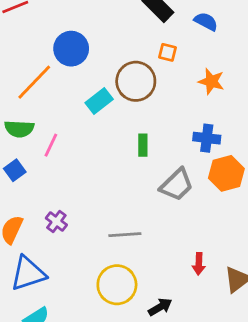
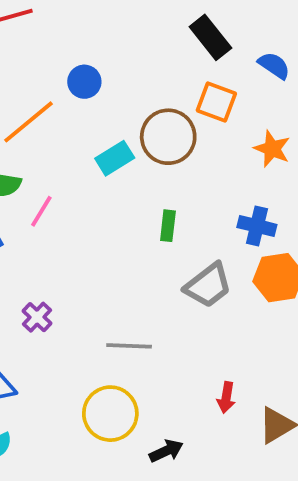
blue circle: (71, 49) -> (84, 82), size x0.7
orange square: (168, 52) -> (216, 102), size x1.5

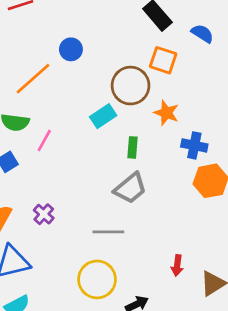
orange star: (272, 149) -> (166, 113), moved
cyan rectangle: (115, 158) -> (103, 116), moved
gray trapezoid: (208, 285) -> (130, 188), moved

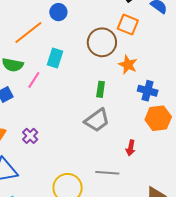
cyan rectangle: (103, 116) -> (55, 58), moved, turned -42
gray line: (108, 232) -> (107, 173), moved
red arrow: (177, 265) -> (131, 148), moved

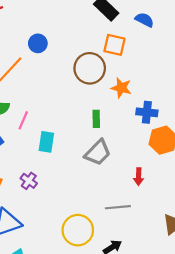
cyan rectangle: (55, 58) -> (46, 142), moved

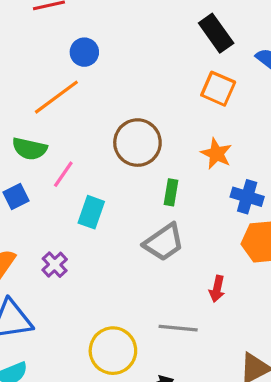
blue circle: (38, 43) -> (84, 52), moved
brown circle: (90, 68) -> (137, 143), moved

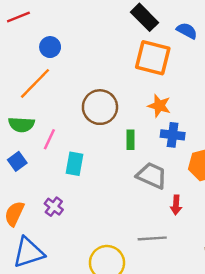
orange square: (218, 89) -> (153, 58), size x1.4
blue cross: (247, 197) -> (173, 135), moved
gray trapezoid: (164, 242) -> (152, 175), moved, turned -112

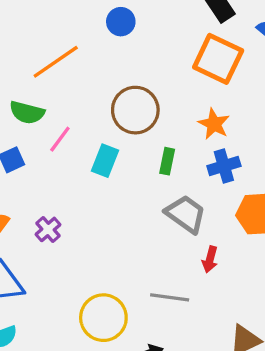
blue circle: (50, 47) -> (121, 22), moved
blue cross: (173, 135) -> (224, 166), turned -35
cyan rectangle: (74, 164) -> (105, 161), moved

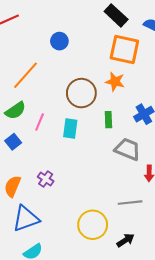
green semicircle: (27, 112) -> (15, 111), turned -35
orange star: (214, 124) -> (115, 82), moved

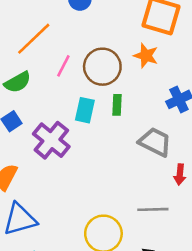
green rectangle: (108, 120) -> (117, 105), moved
pink line: (40, 122) -> (63, 66), moved
purple cross: (46, 179) -> (51, 140), moved, size x1.8

